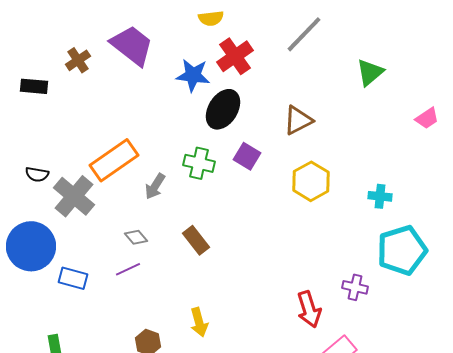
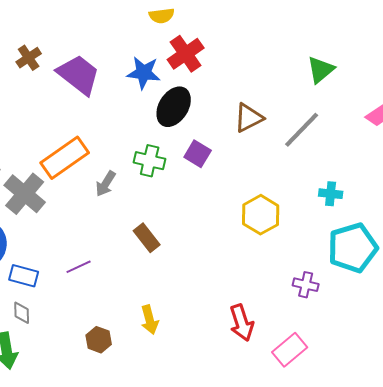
gray line: (304, 34) -> (302, 130), moved
purple trapezoid: (132, 45) -> (79, 75), moved
yellow hexagon: (311, 181) -> (261, 215), moved
gray diamond: (136, 237) -> (22, 313), moved, turned 40
red arrow: (309, 309) -> (242, 323), moved

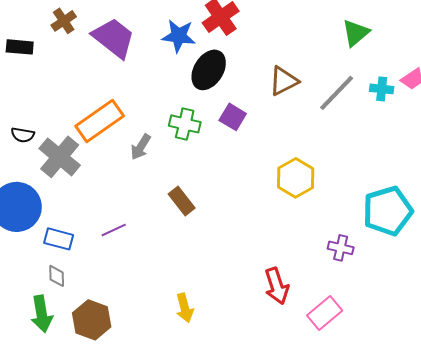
cyan cross: (331, 194) -> (382, 89), moved
yellow arrow: (150, 320) -> (185, 308), moved
brown hexagon: (99, 340) -> (92, 320), moved, size x1.5

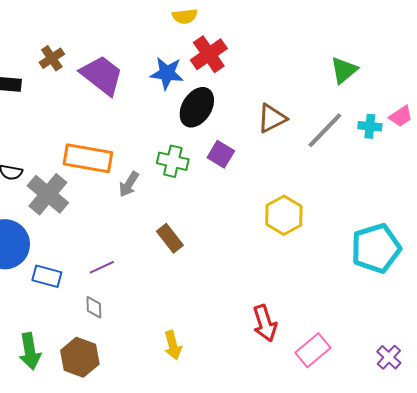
orange rectangle: (100, 121) -> (88, 158), turned 45
purple cross: (341, 248) -> (389, 357), moved, turned 30
gray diamond: (57, 276) -> (94, 307), moved

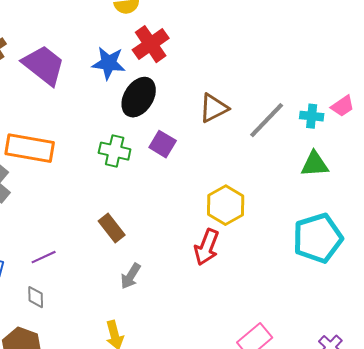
green triangle: (344, 70) -> (315, 164), moved, turned 36
gray arrow: (129, 184) -> (131, 276), moved
red arrow: (265, 323) -> (207, 247), moved, turned 39

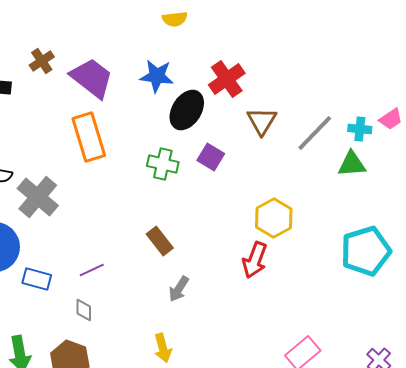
red cross: (151, 44) -> (227, 79), moved
brown triangle: (214, 108) -> (262, 121), turned -32
orange rectangle: (30, 148) -> (89, 137), moved, turned 63
green triangle: (315, 164) -> (352, 164), moved

